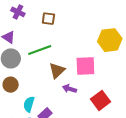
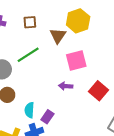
yellow hexagon: (110, 40) -> (78, 21), moved
brown triangle: (57, 71) -> (58, 36), moved

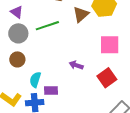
pink square: (76, 60) -> (110, 45), moved
purple rectangle: (47, 117) -> (51, 91), turned 40

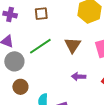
brown triangle: (81, 14) -> (73, 45), moved

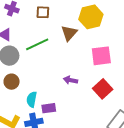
brown triangle: (73, 45) -> (69, 33), moved

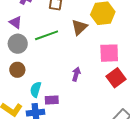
purple arrow: (70, 80) -> (76, 74), turned 88
red square: (103, 89) -> (116, 78), moved

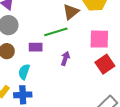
green line: (47, 35) -> (56, 32), moved
purple rectangle: (52, 100) -> (36, 47), moved

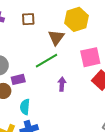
purple rectangle: (36, 47) -> (18, 79), moved

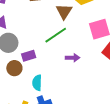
purple arrow: (62, 84) -> (73, 58), turned 88

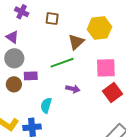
cyan semicircle: (37, 83) -> (46, 105), moved

